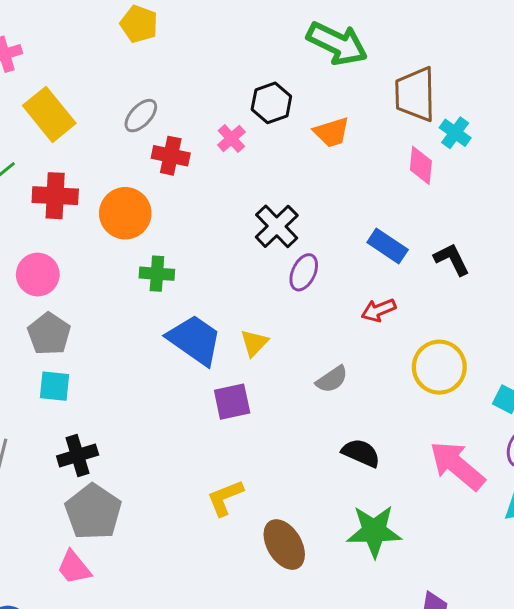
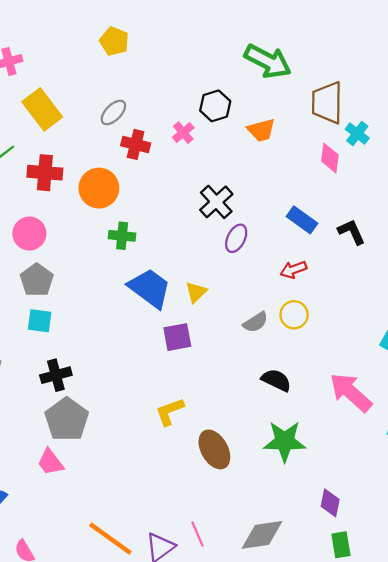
yellow circle: (439, 367) -> (294, 315), moved, size x0.7

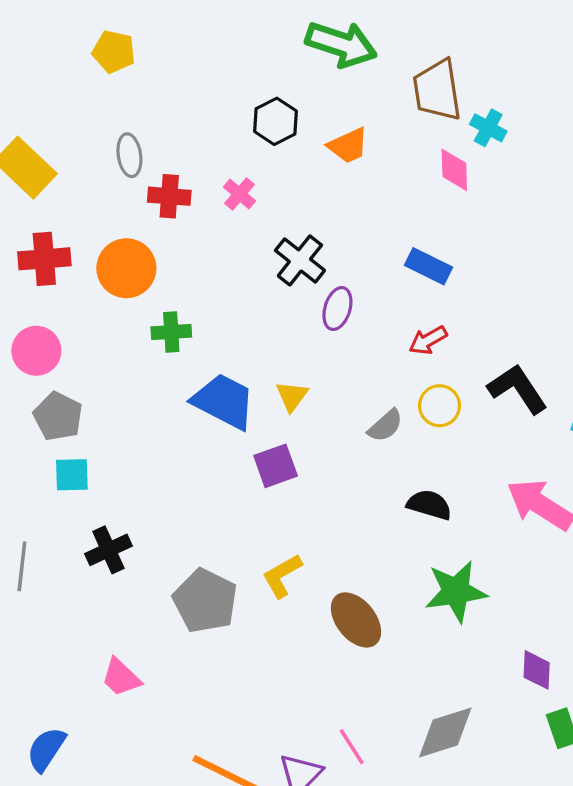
gray ellipse: (113, 112) -> (129, 155), turned -44
pink cross: (183, 133) -> (239, 194), moved
black L-shape: (352, 232) -> (518, 389), moved, size x1.4
gray pentagon: (67, 419) -> (205, 601), moved

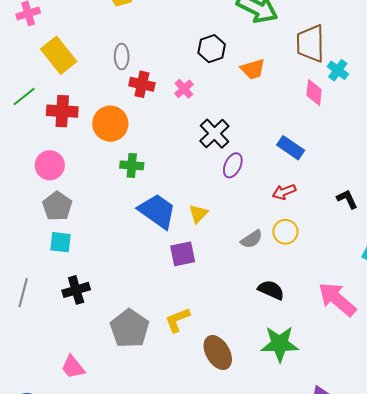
black L-shape: (518, 389) -> (347, 199), moved, size x0.6

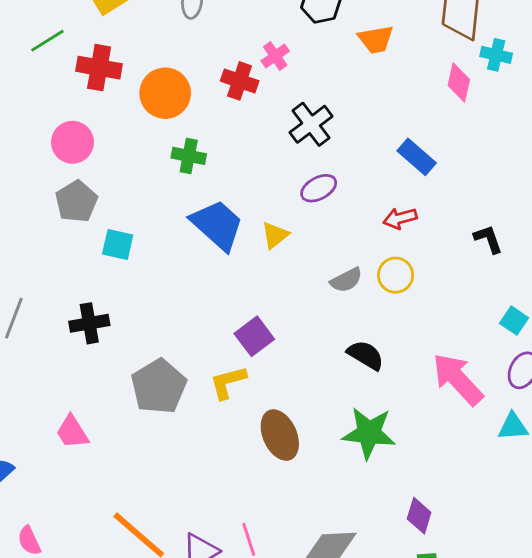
cyan cross: (338, 70) -> (496, 55), turned -30
red cross: (142, 84) -> (240, 81), moved
purple ellipse: (233, 165) -> (319, 188), moved, turned 30
cyan square: (61, 242) -> (118, 245), moved
purple square: (183, 254) -> (254, 336), moved, turned -32

